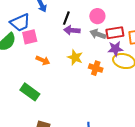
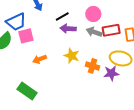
black line: (66, 18) -> (62, 17), turned 40
purple star: (115, 49) -> (111, 73), moved
orange arrow: (43, 60) -> (40, 59), turned 136

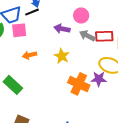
pink circle: (93, 14) -> (81, 15), moved
black line: (62, 17) -> (32, 12), moved
orange cross: (92, 66) -> (79, 84), moved, size x1.5

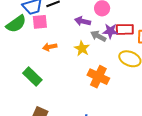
gray arrow: (87, 36) -> (98, 36), moved
purple star: (99, 79) -> (110, 31), moved

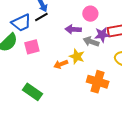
pink square: (40, 22) -> (32, 47), moved
orange arrow: (50, 47) -> (61, 64), moved

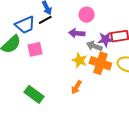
pink circle: (90, 14) -> (87, 15), moved
orange arrow: (61, 64) -> (76, 87), moved, turned -40
orange cross: (98, 82) -> (100, 63), moved

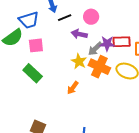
black line: (45, 20) -> (65, 18), moved
gray arrow: (94, 46) -> (95, 49), turned -70
green rectangle: (34, 94) -> (33, 73), moved

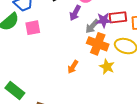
purple arrow: (79, 34) -> (75, 13), turned -70
yellow star: (79, 61) -> (107, 67), moved
green rectangle: (33, 73) -> (15, 90), moved

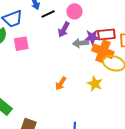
gray arrow: (92, 26) -> (81, 43), turned 42
orange cross: (98, 44) -> (103, 51), moved

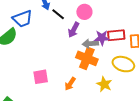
black line: (48, 14) -> (58, 14), turned 64
pink square: (21, 44) -> (41, 77), moved
orange cross: (103, 51) -> (87, 58), moved

